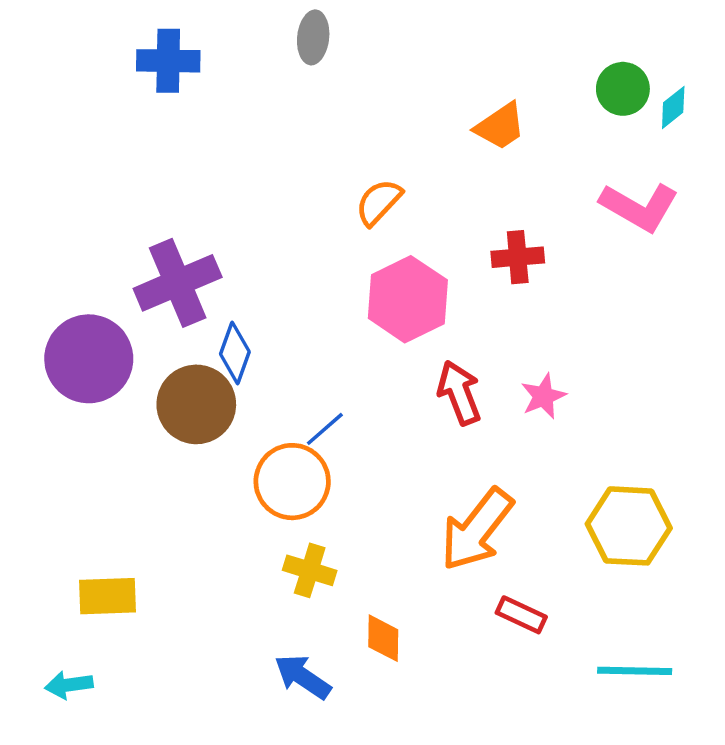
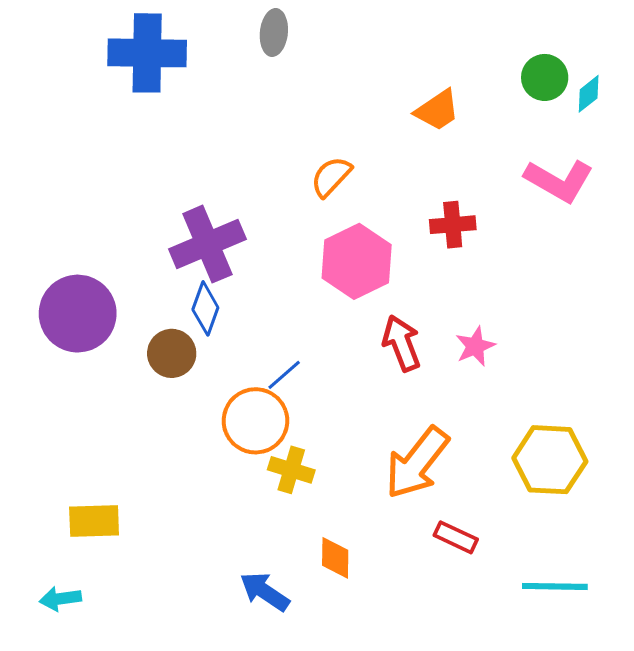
blue cross: (168, 61) -> (147, 53), size x1.4
purple cross: (178, 283) -> (207, 244), moved
brown circle: (196, 404) -> (172, 353), size x0.7
yellow cross: (310, 570) -> (291, 470), moved

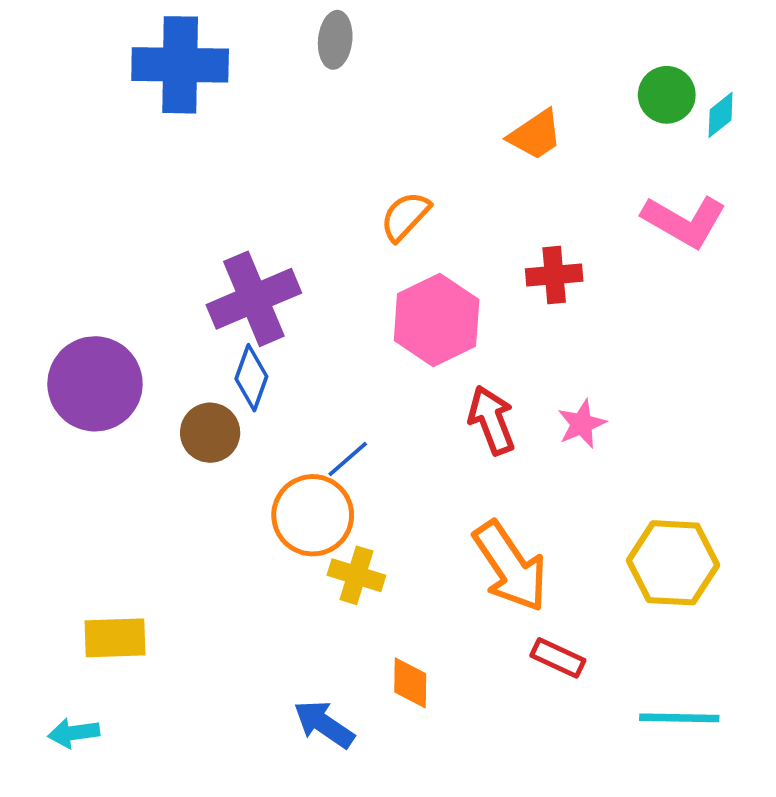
orange arrow: (417, 463) -> (510, 567), turned -72

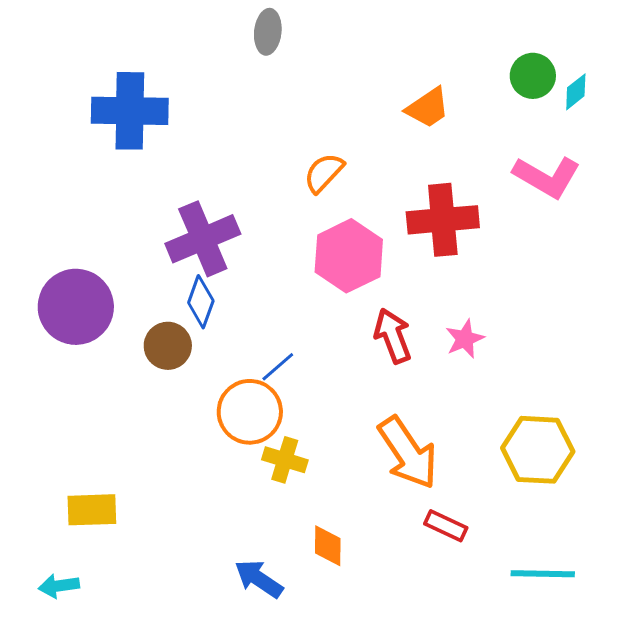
blue cross: (180, 65) -> (130, 111), moved
red cross: (554, 275) -> (443, 220), size x1.6

